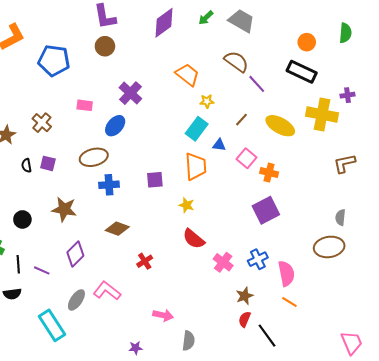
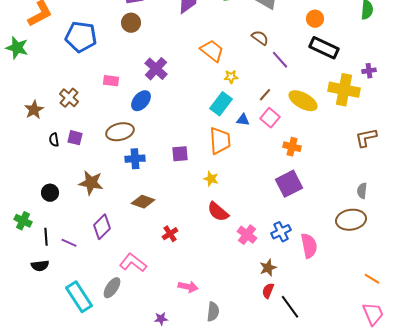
orange circle: (307, 42) -> (315, 19), moved
brown semicircle: (236, 62) -> (260, 38), size x0.7
pink square: (247, 158) -> (270, 118), moved
gray ellipse: (76, 300) -> (112, 288), moved
orange line: (289, 302) -> (372, 279), moved

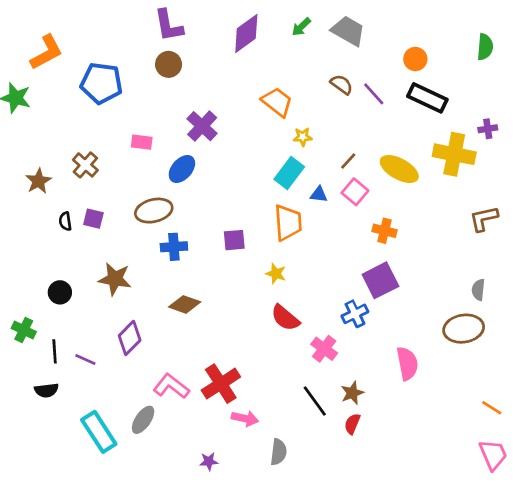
purple line: (280, 60) -> (374, 94), moved
blue cross: (281, 232) -> (355, 314), moved
red cross: (170, 234) -> (221, 384), moved, size x1.8
black line: (290, 307) -> (315, 401), moved

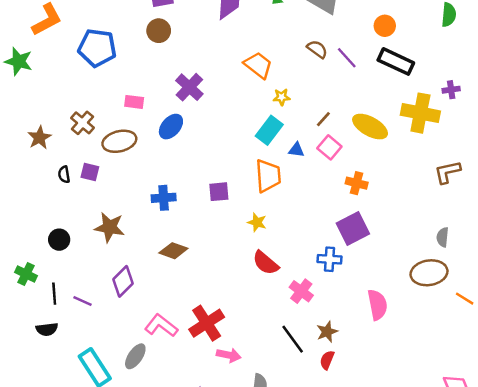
brown ellipse: (154, 211) -> (119, 141), moved
blue cross: (355, 314) -> (329, 259), turned 30
orange line: (492, 408) -> (465, 299), moved

